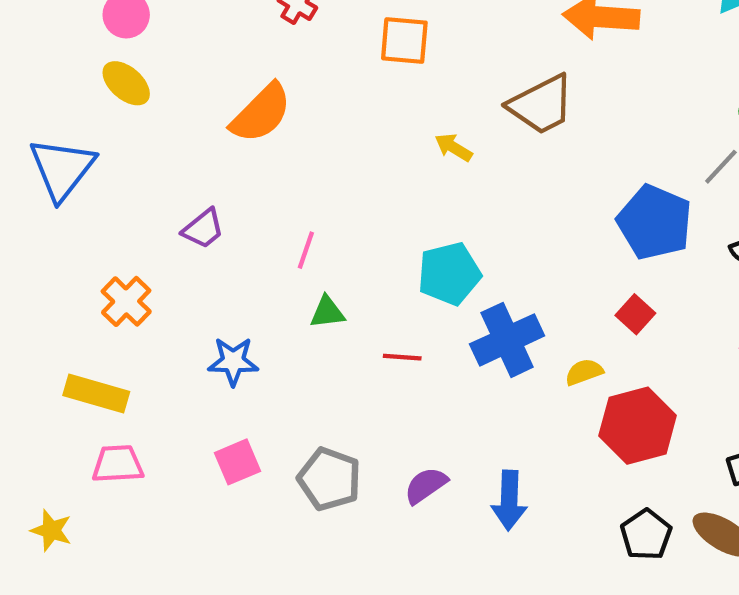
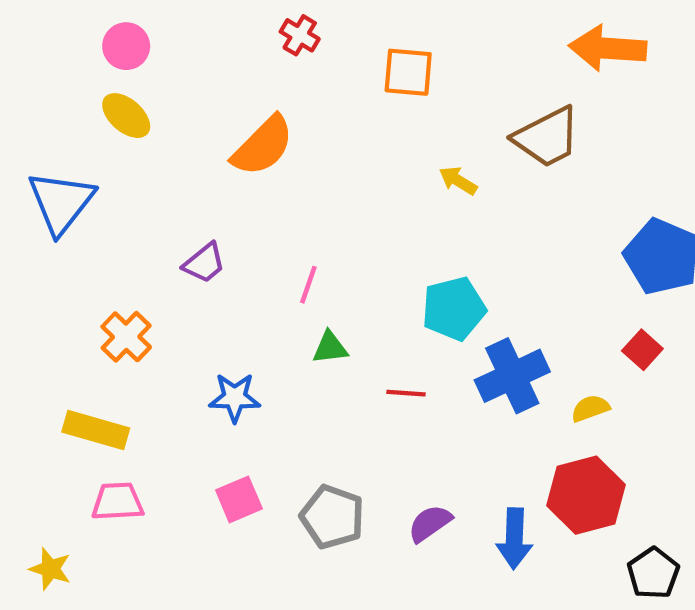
red hexagon: (638, 426) -> (586, 495), moved

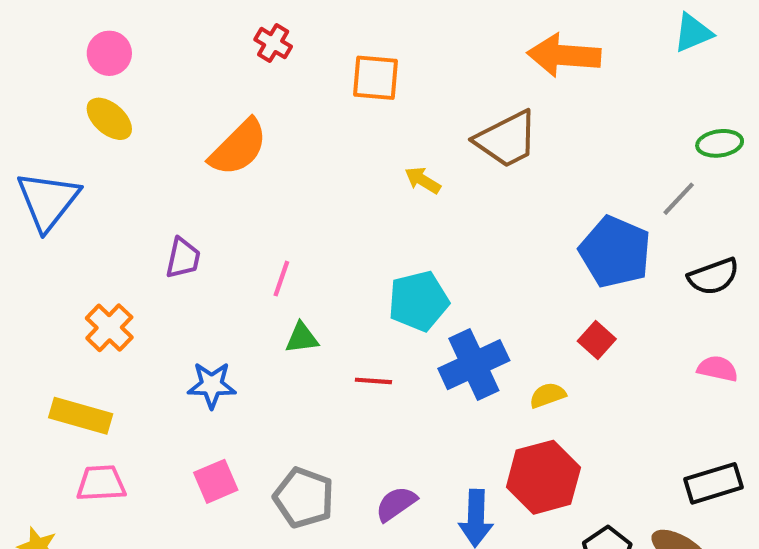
purple trapezoid: (204, 263) -> (183, 258), turned -39

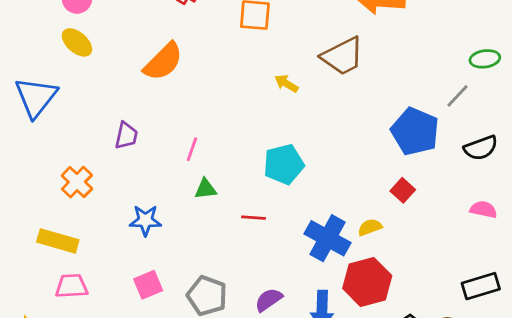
blue cross: (474, 365) -> (327, 238), moved, turned -36

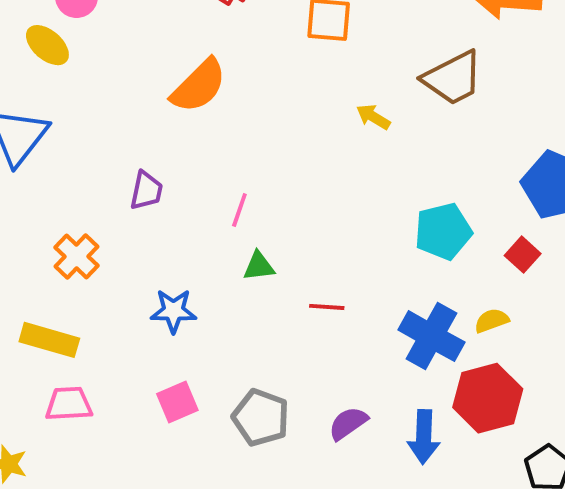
yellow ellipse: (77, 42) -> (47, 45), moved
cyan pentagon: (284, 164) -> (443, 231), moved
red square: (403, 190) -> (523, 255), moved

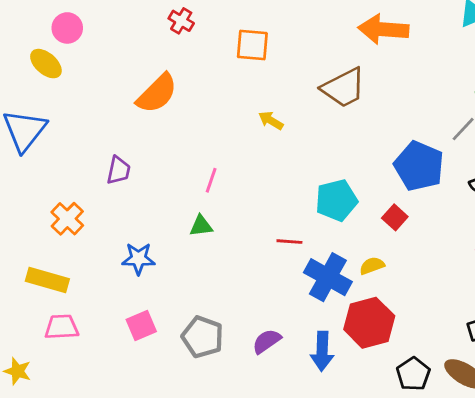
yellow arrow: (373, 117) -> (271, 121), moved
pink line: (239, 210) -> (211, 180), moved
red line: (327, 307) -> (289, 242), moved

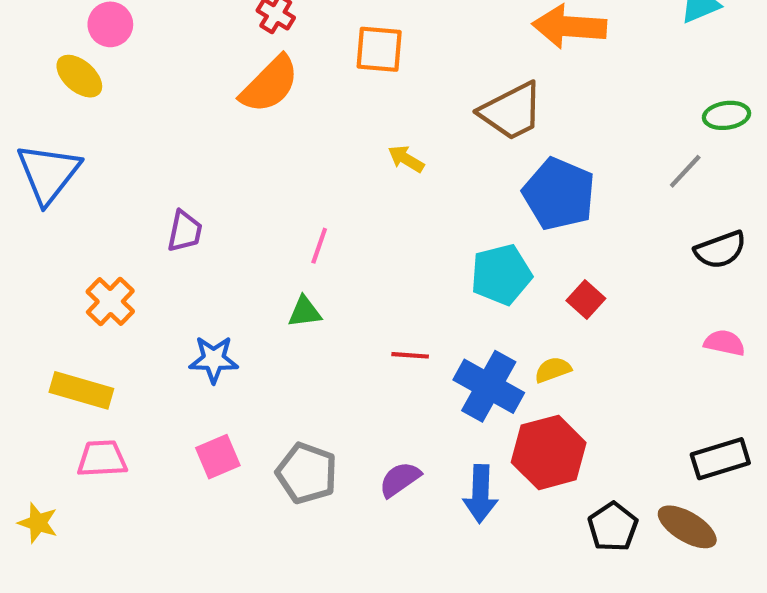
orange semicircle: (157, 93) -> (270, 84), moved
blue pentagon: (419, 166) -> (559, 194), moved
red line: (289, 242) -> (410, 355), moved

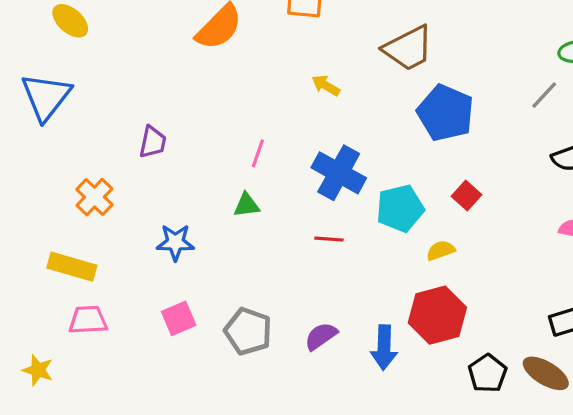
cyan pentagon: (501, 275) -> (400, 208), moved
blue cross: (489, 386) -> (339, 173), moved

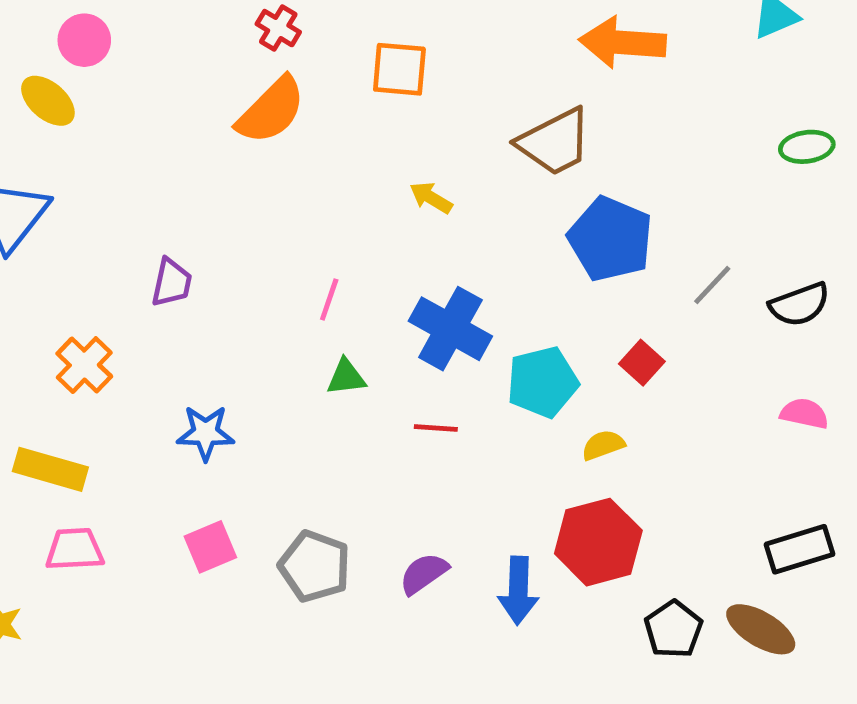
gray line: (544, 95) -> (712, 285), moved
green triangle: (247, 205) -> (346, 377), moved

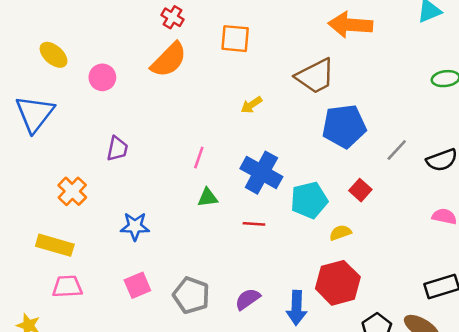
pink circle: (84, 40) -> (102, 77), moved
yellow arrow: (431, 198) -> (251, 105), turned -65
blue pentagon: (610, 239) -> (344, 126), turned -30

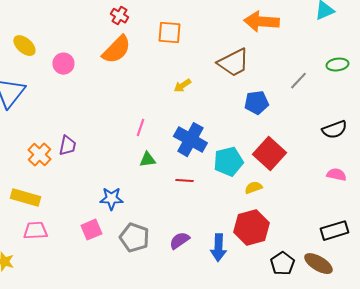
blue pentagon: (344, 126) -> (256, 103), size x0.7
purple trapezoid: (117, 149) -> (67, 146), moved
gray line: (397, 150) -> (298, 81), moved
red square: (360, 190) -> (269, 154), size x1.8
blue star: (135, 226) -> (111, 199), moved

